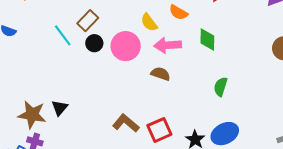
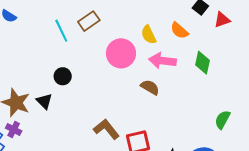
black circle: (94, 43) -> (63, 76), moved
green semicircle: (221, 87) -> (222, 120), moved
black triangle: (60, 108) -> (44, 101), turned -36

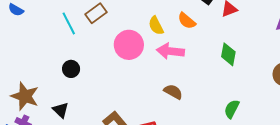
green diamond: (202, 63) -> (228, 54), moved
brown semicircle: (150, 87) -> (173, 92), moved
black triangle: (44, 101) -> (61, 110), moved

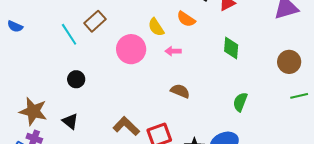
pink arrow: (170, 51) -> (173, 51), size x0.6

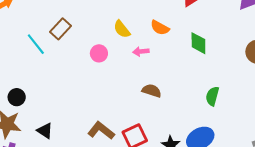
orange semicircle: (186, 19) -> (160, 28), moved
pink circle: (131, 49) -> (99, 53), size x0.6
black circle: (76, 79) -> (17, 97), moved

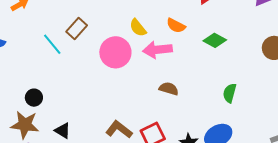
green diamond: (198, 43) -> (215, 40), turned -60
pink arrow: (141, 52) -> (157, 50), size x1.8
pink circle: (99, 53) -> (115, 52), size x1.8

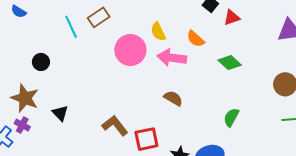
black circle: (34, 98) -> (41, 62), moved

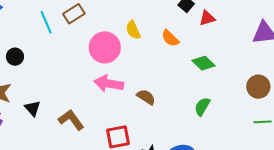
pink arrow: (172, 58) -> (109, 84), moved
green semicircle: (231, 117) -> (202, 107), moved
brown L-shape: (115, 126) -> (71, 120), moved

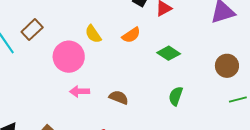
orange semicircle: (170, 38) -> (131, 35), turned -66
pink arrow: (109, 84) -> (80, 91), size x0.7

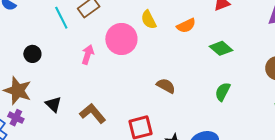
pink arrow: (80, 91) -> (88, 55), moved, turned 102

